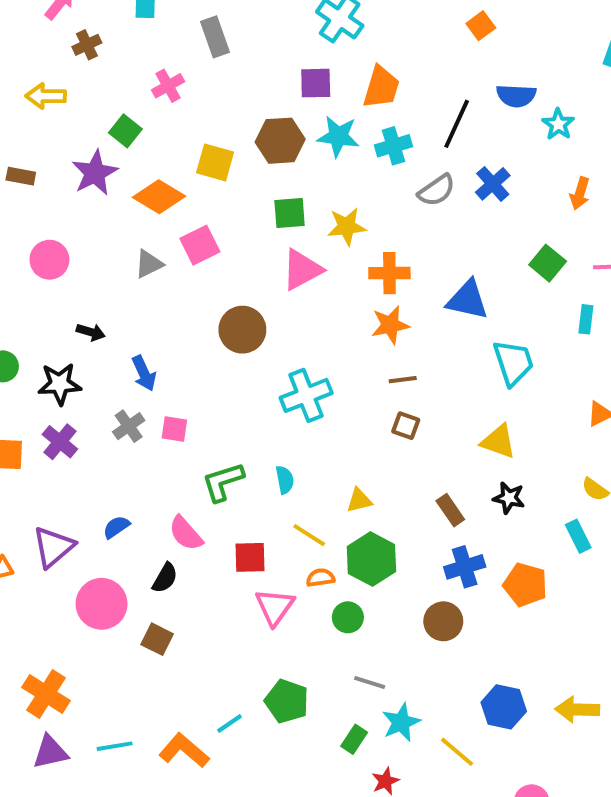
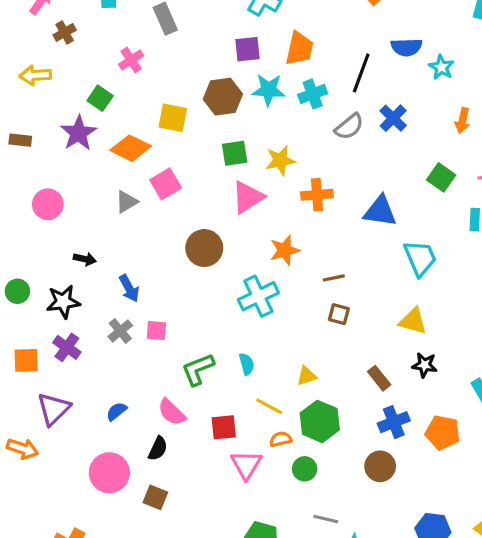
orange star: (390, 325) -> (285, 250), moved
purple triangle: (53, 547) -> (53, 409), moved

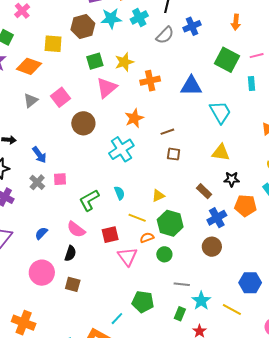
blue cross: (393, 118) -> (192, 26), turned 30
green square: (441, 177) -> (227, 60), size x1.4
pink square: (166, 184) -> (61, 97), moved
orange pentagon: (443, 432) -> (245, 206), moved

